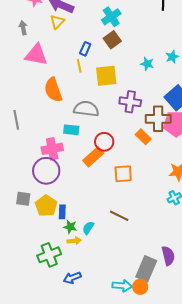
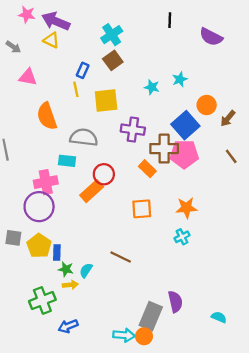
yellow triangle: (57, 22) -> (51, 40), turned -49
gray arrow: (23, 28) -> (13, 47), turned 136
pink triangle: (36, 55) -> (28, 77), size x0.7
orange square: (123, 174) -> (142, 209), moved

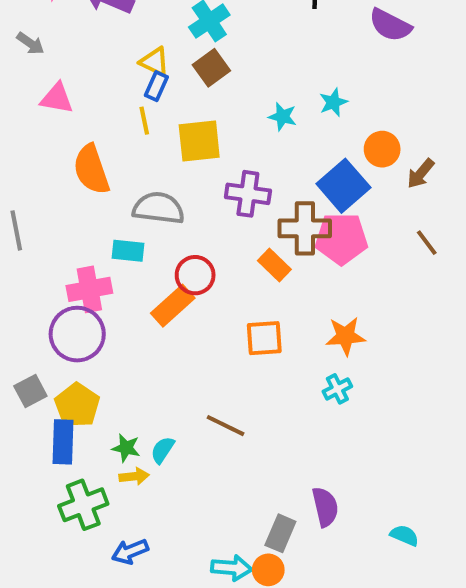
yellow triangle: (51, 40) -> (154, 62), moved
gray square: (13, 238) -> (30, 391), turned -36
blue rectangle: (57, 252) -> (63, 442), moved, size x1.5
gray rectangle: (151, 316) -> (280, 533), size x0.7

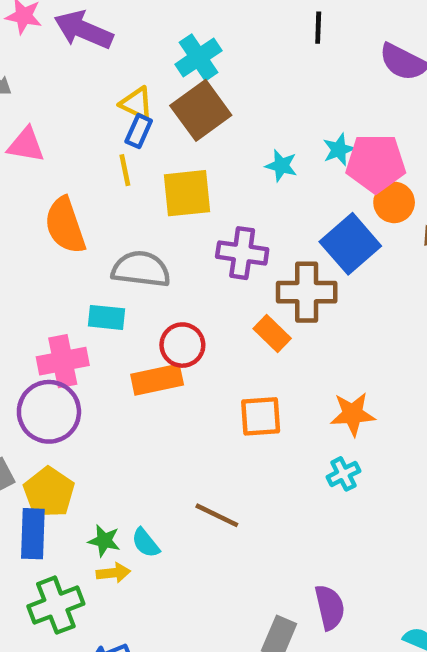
brown square: (211, 68) -> (201, 110), size x1.4
pink pentagon: (341, 239) -> (376, 163), moved
orange rectangle: (173, 306) -> (157, 380), turned 30
cyan semicircle: (163, 450) -> (146, 543), turned -72

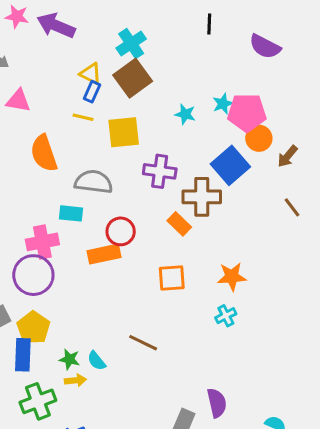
yellow line: (125, 170) -> (83, 117), turned -65

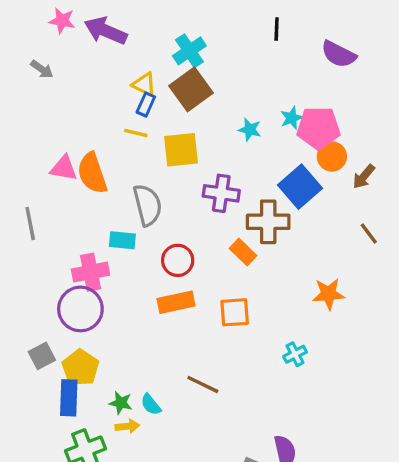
pink triangle: (18, 101) -> (64, 168), moved
gray semicircle: (94, 182) -> (147, 205), turned 69
orange rectangle: (104, 254) -> (176, 302), moved
orange star: (232, 277) -> (329, 294), moved

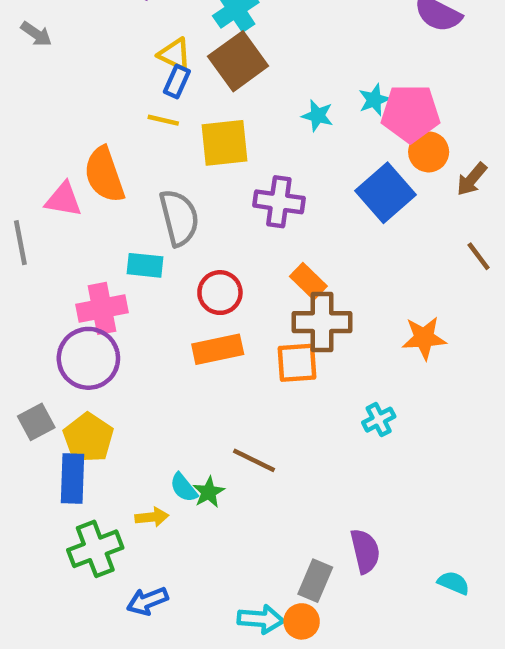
pink triangle: (64, 168) -> (63, 200), moved
brown cross: (268, 222) -> (322, 322), moved
green star: (121, 403) -> (209, 492), moved, turned 30

